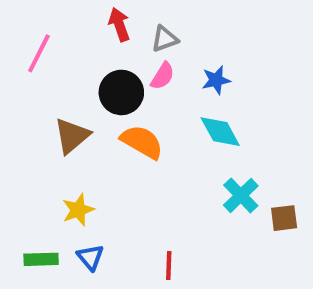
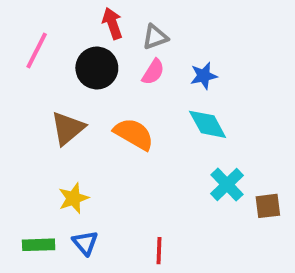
black circle: (121, 92) -> (97, 68), moved

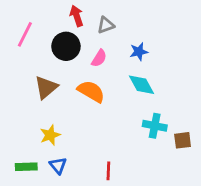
pink semicircle: (153, 72) -> (99, 58), moved
cyan cross: (227, 185) -> (155, 126), turned -35

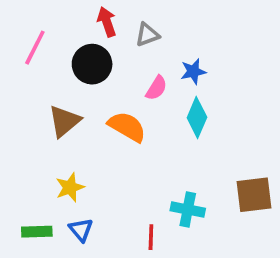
pink semicircle: (99, 58) -> (156, 88), moved
cyan diamond: (141, 85) -> (197, 117), turned 52
cyan cross: (155, 126) -> (188, 209), moved
brown square: (183, 140) -> (254, 195), size x1.5

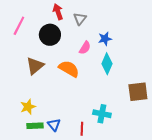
gray triangle: (147, 35) -> (80, 19), turned -32
yellow star: (70, 187) -> (28, 107), moved
brown square: (254, 195) -> (138, 92), moved
blue triangle: (81, 230) -> (54, 125), moved
green rectangle: (37, 232) -> (35, 126), moved

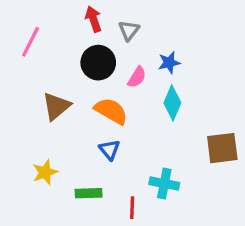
black circle: (50, 35) -> (98, 63), moved
blue triangle: (54, 125) -> (109, 150), moved
green rectangle: (35, 126) -> (89, 193), moved

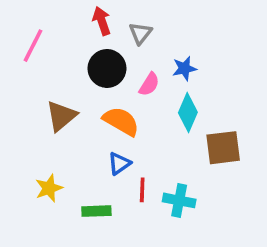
brown square: (222, 148) -> (223, 148), moved
blue triangle: (109, 150) -> (119, 164), turned 35
red line: (132, 208) -> (142, 190), moved

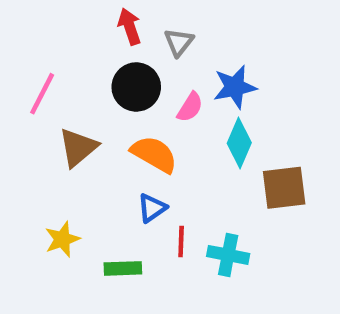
pink line: (33, 46) -> (42, 94), moved
blue star: (184, 68) -> (235, 87), size x1.4

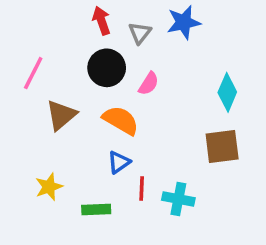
blue star: (235, 87) -> (184, 22), moved
cyan diamond: (239, 143) -> (227, 92), moved

